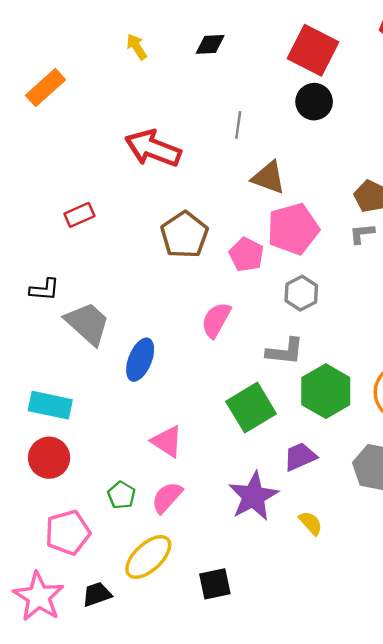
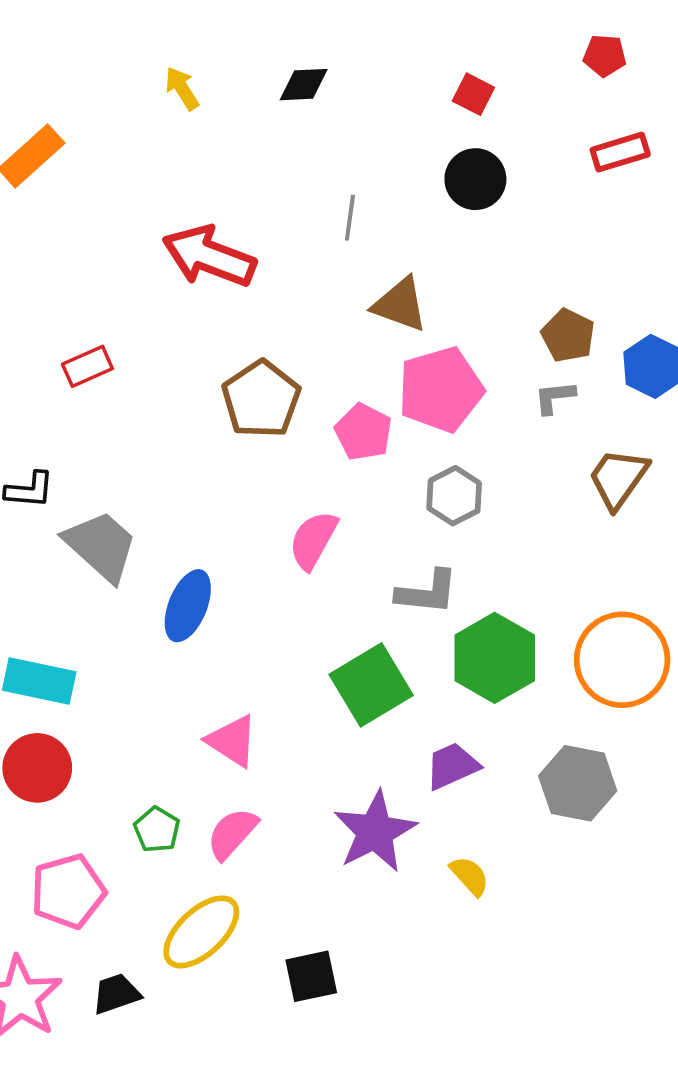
red square: (313, 50) -> (473, 94), size x0.5

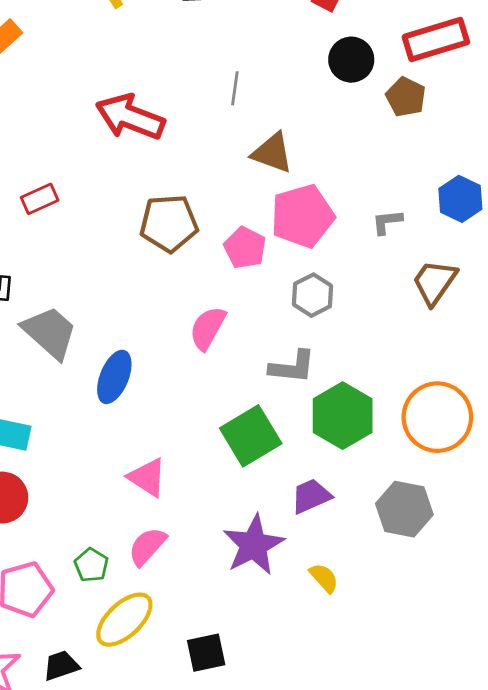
red rectangle: (620, 152) -> (436, 39), size x1.5
black circle: (475, 179) -> (351, 60), moved
brown pentagon: (568, 335) -> (406, 97), moved
brown pentagon: (261, 399) -> (169, 223), turned 30
green pentagon: (157, 830) -> (91, 565), moved

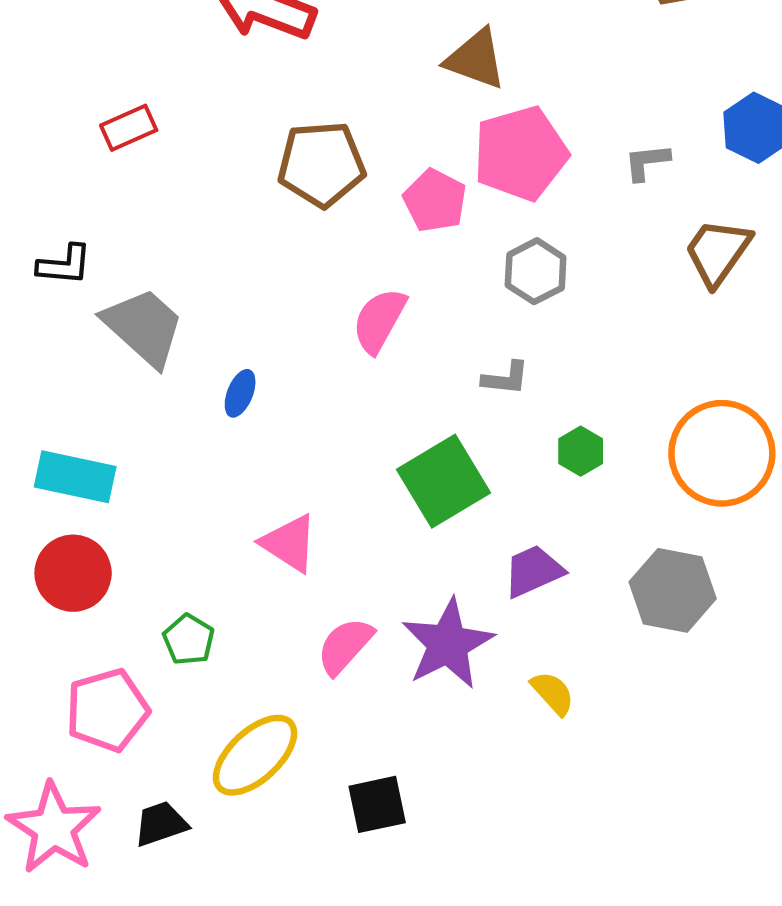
gray L-shape: (292, 367) -> (506, 378), size x0.7
blue ellipse: (114, 377) -> (240, 393), size x0.6
green hexagon: (343, 416) -> (581, 451), size x0.5
pink semicircle: (147, 546) -> (345, 646), moved
green pentagon: (91, 565) -> (189, 640), moved

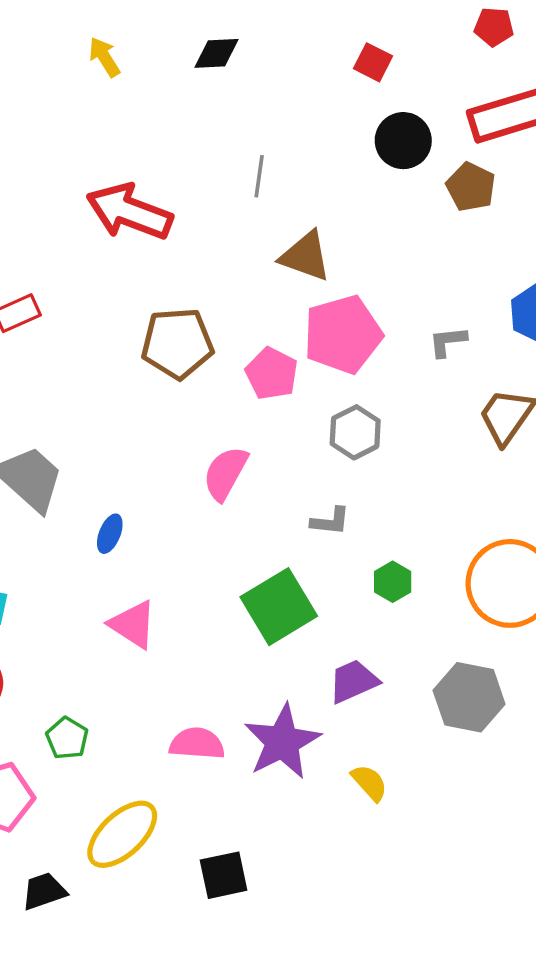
pink triangle: (289, 543) -> (133, 624), moved
pink semicircle: (345, 646) -> (197, 744), turned 52

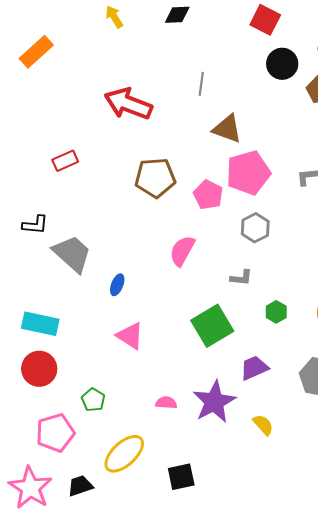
red square: (373, 62) -> (265, 20), size x1.4
pink semicircle: (197, 744) -> (166, 403), size x0.7

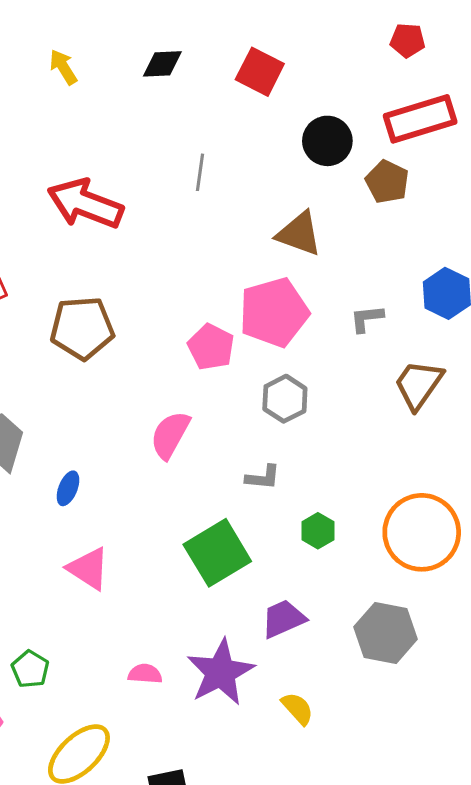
red square: (265, 20) -> (260, 72), moved
brown triangle: (227, 129) -> (299, 234), moved
brown pentagon: (155, 178) -> (82, 328), moved

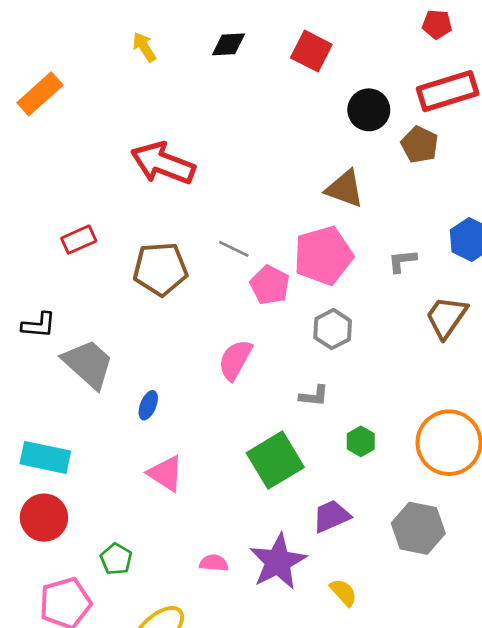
gray line: (200, 172) -> (234, 249), moved, turned -72

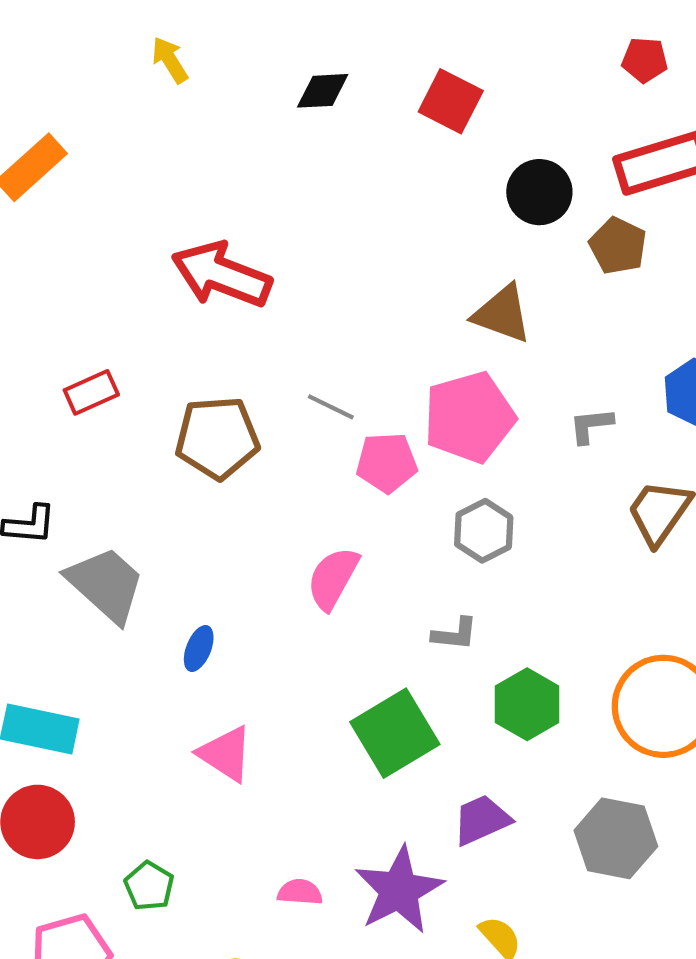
yellow arrow: (144, 47) -> (170, 60), moved
pink pentagon: (270, 285) -> (387, 463), turned -30
green hexagon: (361, 441) -> (527, 704), size x1.5

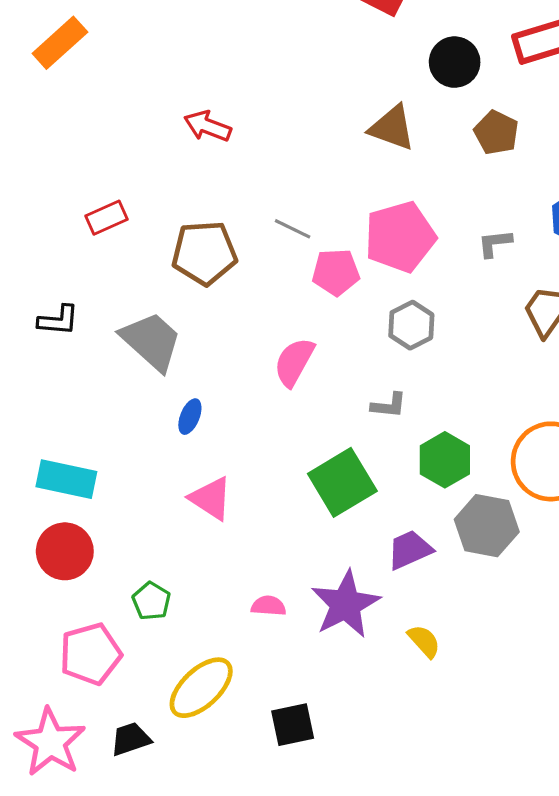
brown pentagon: (618, 246) -> (496, 133), moved
red arrow: (221, 275) -> (208, 126), size x0.6
brown triangle: (502, 314) -> (392, 128), moved
gray trapezoid: (106, 584) -> (151, 341), moved
gray hexagon: (616, 838) -> (487, 526), moved

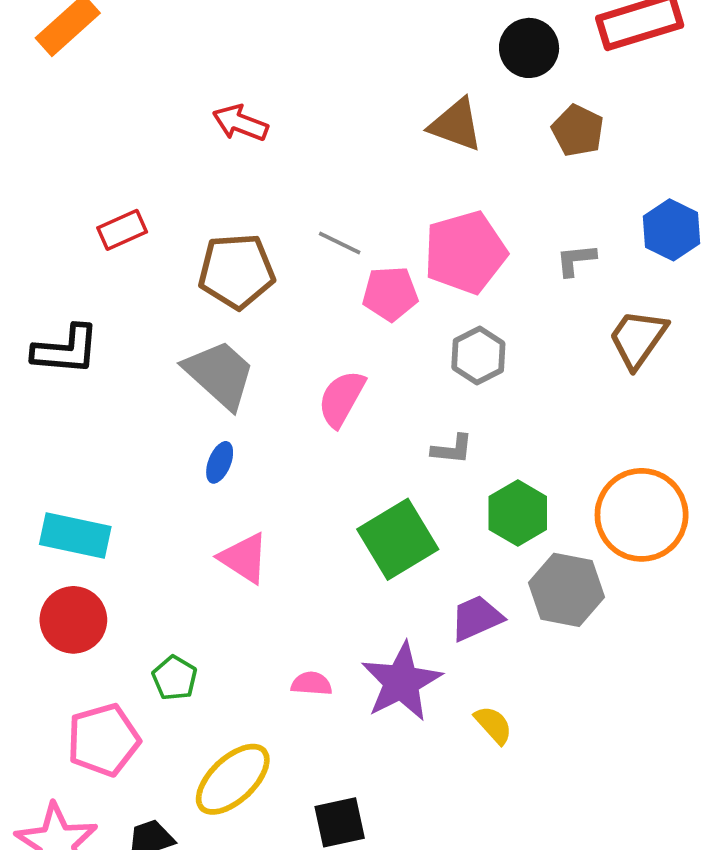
black L-shape: (58, 320) -> (66, 350), size x1.4
gray trapezoid: (151, 341) -> (220, 374), moved

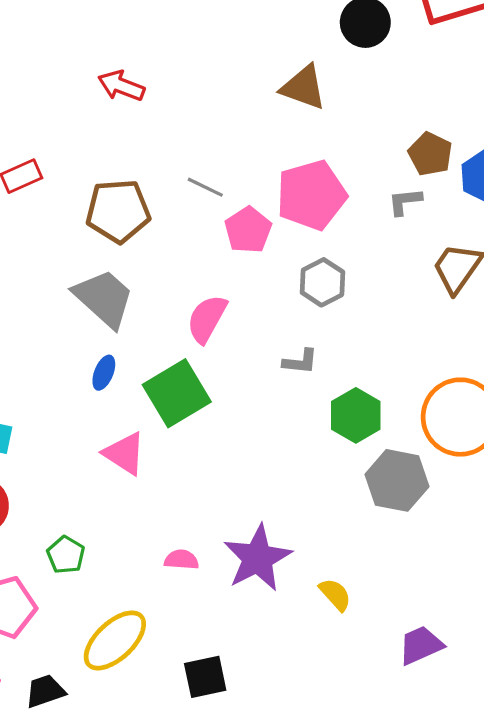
brown pentagon: (578, 130) -> (430, 154), moved
pink pentagon: (390, 294) -> (248, 230), turned -30
green square: (398, 539) -> (177, 393), moved
purple trapezoid: (477, 618) -> (421, 645), moved

